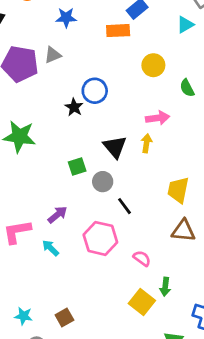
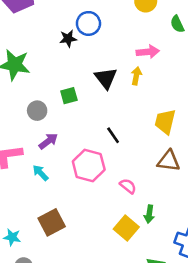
black star: (74, 107) -> (68, 39), turned 30
gray circle: (103, 182) -> (37, 111), moved
brown square: (64, 317) -> (52, 222), moved, size x1.5

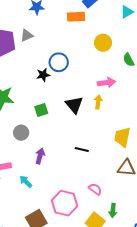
green square: (69, 96) -> (41, 110), moved
black line: (113, 135) -> (82, 150), turned -40
purple arrow: (48, 141) -> (40, 156), moved, turned -35
pink hexagon: (89, 166) -> (65, 203), moved

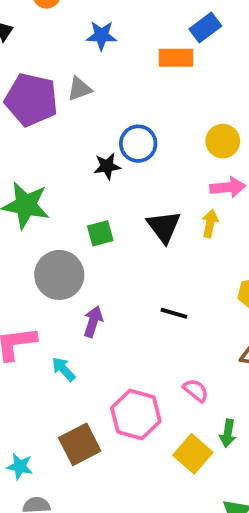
yellow circle: (103, 43) -> (223, 141), moved
gray circle: (21, 133) -> (59, 275), size x1.6

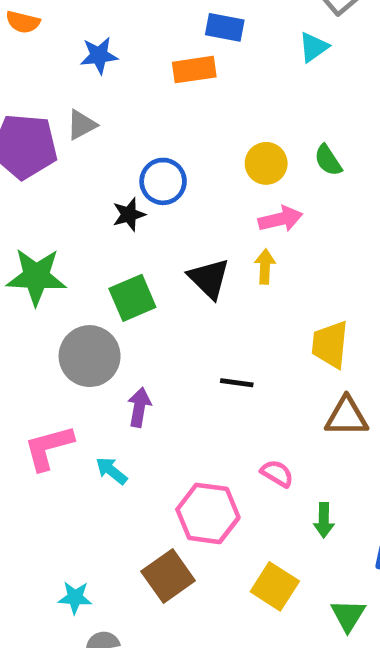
blue rectangle: (205, 27) -> (225, 27), turned 56
green square: (100, 233) -> (132, 298), size x1.4
brown square: (80, 444) -> (168, 576), moved
yellow square: (193, 454) -> (275, 586), moved

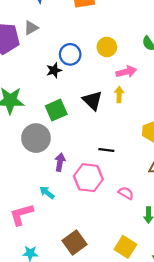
yellow circle: (266, 163) -> (107, 47), moved
pink L-shape: (49, 448) -> (21, 214), moved
pink hexagon: (208, 513) -> (88, 178), moved

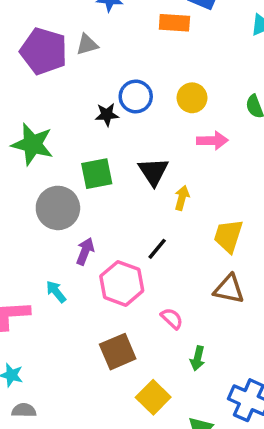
yellow arrow: (119, 94) -> (182, 198), moved
black line: (106, 150) -> (157, 249), turned -70
brown square: (75, 242) -> (118, 352), moved

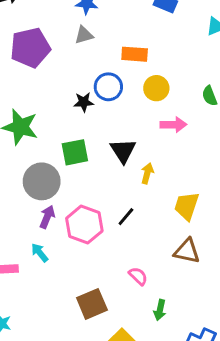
orange rectangle: (174, 23) -> (135, 54), moved
gray triangle: (87, 45) -> (84, 35), moved
purple pentagon: (44, 51) -> (30, 48), turned -30
purple arrow: (85, 251) -> (47, 217), moved
pink hexagon: (122, 283) -> (84, 225), moved

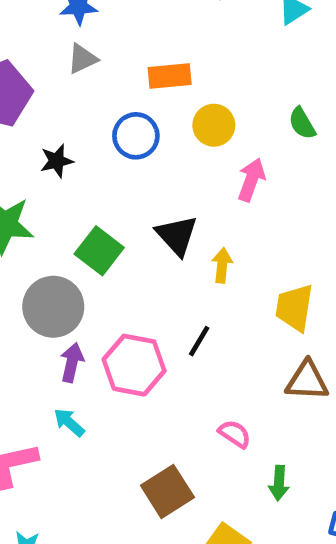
black star: (84, 102) -> (57, 161), moved
pink arrow: (173, 125) -> (251, 180), turned -60
green square: (75, 152) -> (99, 251), turned -32

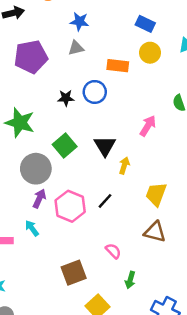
yellow circle: (214, 125) -> (150, 53), moved
black star: (57, 161) -> (66, 98), moved

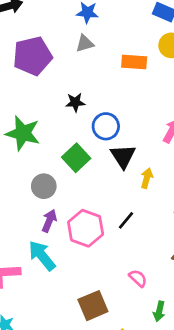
blue circle: (95, 92) -> (106, 126), moved
gray circle: (36, 169) -> (44, 186), size x0.7
cyan arrow: (32, 228) -> (42, 256), size x1.6

